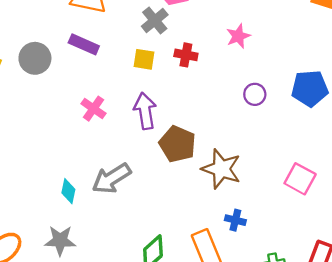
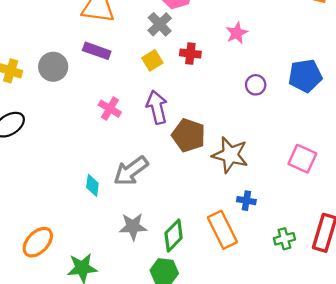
yellow square: (144, 59) -> (152, 60), turned -36
gray star: (60, 240) -> (133, 227), moved

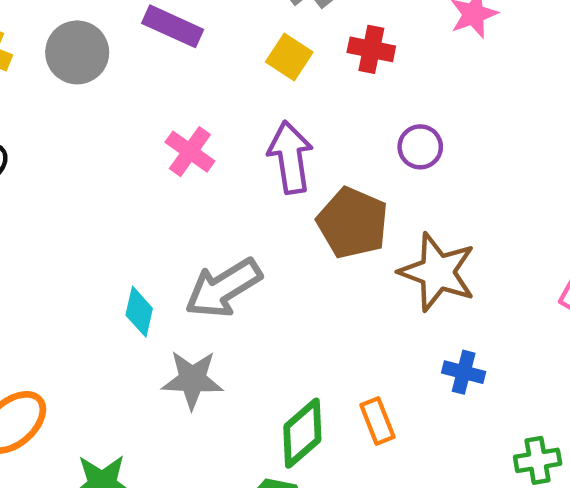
yellow square: (152, 60) -> (289, 57), turned -30
purple circle: (256, 85) -> (420, 147), moved
gray star: (133, 227) -> (192, 380), moved
orange rectangle: (222, 230) -> (377, 421), moved, size x0.6

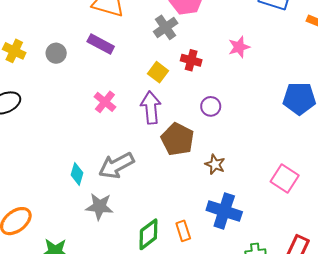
gray circle: (77, 52) -> (56, 53), size x0.7
yellow square: (289, 57) -> (158, 72), moved
brown star: (437, 272) -> (215, 164), size x0.6
blue cross: (464, 372) -> (224, 211), size x1.8

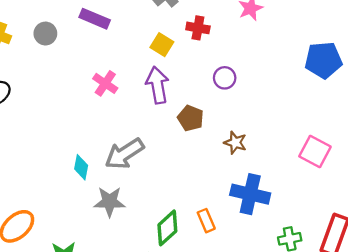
brown pentagon: (178, 139) -> (191, 118), size x0.7

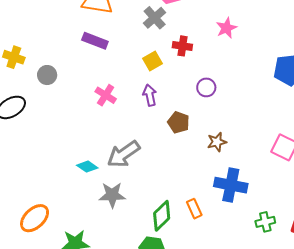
gray circle: (45, 34) -> (47, 75), moved
yellow square: (162, 45) -> (152, 61), turned 30
purple arrow: (157, 85) -> (150, 95), size x0.7
brown star: (235, 143) -> (217, 142), turned -30
cyan diamond: (81, 167) -> (87, 167), turned -65

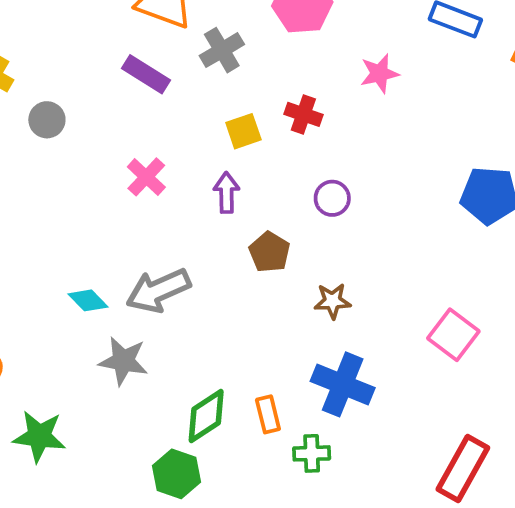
gray cross: (155, 18) -> (222, 50), moved
pink star: (226, 28) -> (379, 73), moved
green cross: (265, 222) -> (312, 453), moved

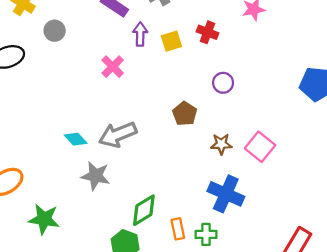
purple arrow: (226, 193) -> (140, 34), moved
pink square: (453, 335) -> (260, 147), moved
orange rectangle: (268, 414) -> (178, 229), moved

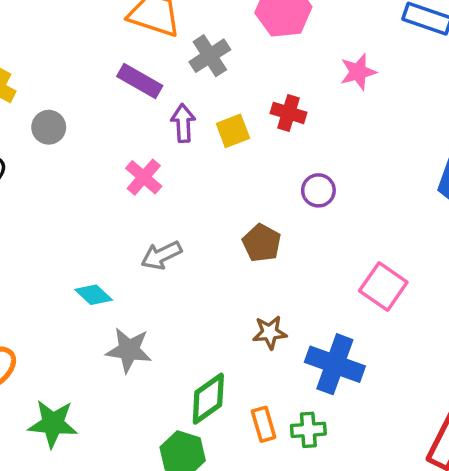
gray arrow: (118, 135) -> (161, 255), moved, size x0.7
brown star: (221, 144) -> (270, 332), moved

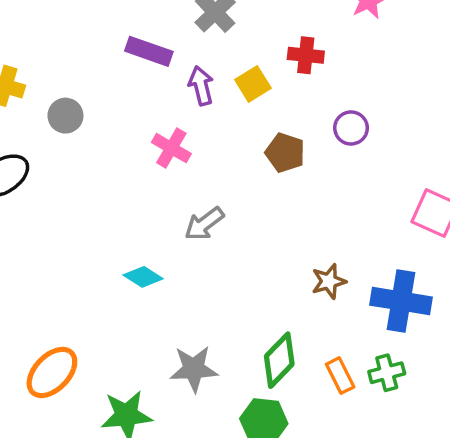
brown pentagon: (262, 243) -> (285, 153), moved
gray star: (129, 350) -> (194, 369), moved

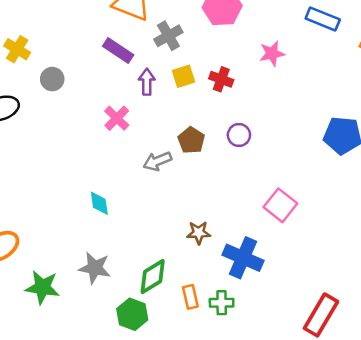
yellow square: (253, 84) -> (183, 76), moved
gray arrow: (204, 224) -> (157, 161), moved
cyan diamond: (143, 277) -> (99, 203), moved, turned 35

